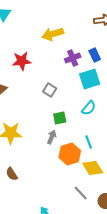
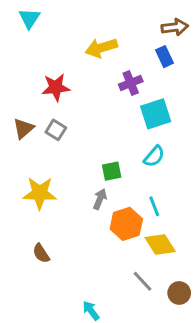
blue rectangle: (95, 55) -> (164, 57), moved
gray square: (50, 90) -> (56, 130), moved

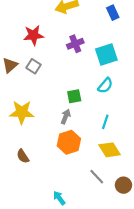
purple cross: (131, 83) -> (75, 44), moved
cyan line: (154, 206) -> (105, 122), turned 40
orange hexagon: (126, 224) -> (69, 142), moved

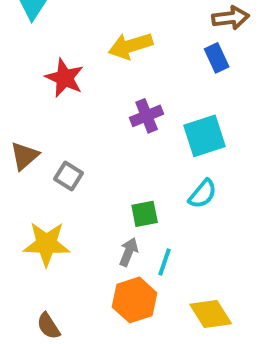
red star: (34, 35) -> (64, 78), moved, turned 30
gray square: (34, 66) -> (68, 176), moved
cyan line: (105, 122) -> (165, 262), moved

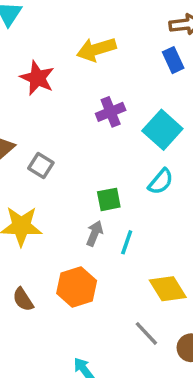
cyan square: (205, 136) -> (162, 130), turned -30
orange hexagon: (135, 300) -> (77, 287), moved

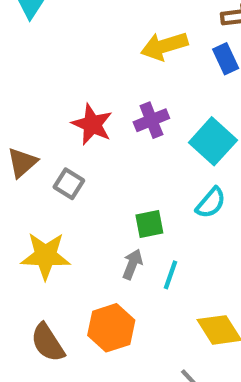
yellow arrow: (96, 49) -> (164, 46), moved
red star: (37, 78) -> (92, 124), moved
brown semicircle: (23, 300) -> (48, 343), size x1.4

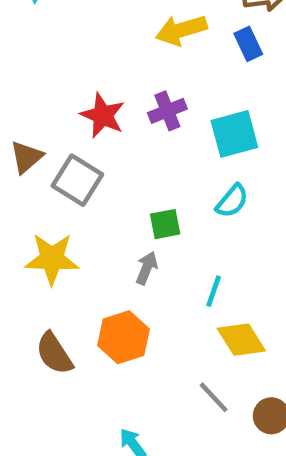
cyan square: (213, 141) -> (234, 134), turned 33
gray square: (69, 184) -> (77, 180), size x1.5
cyan line: (171, 275) -> (214, 291), moved

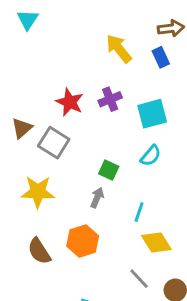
yellow arrow: (181, 30) -> (119, 49), turned 68
green square: (165, 224) -> (109, 170), turned 36

